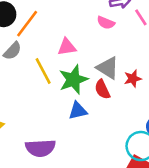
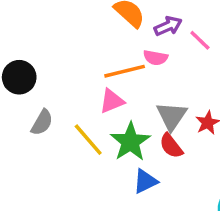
orange line: (27, 24) -> (125, 71), moved, turned 52
gray triangle: (108, 68) -> (172, 116), turned 45

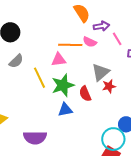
gray triangle: (172, 116) -> (100, 72), moved

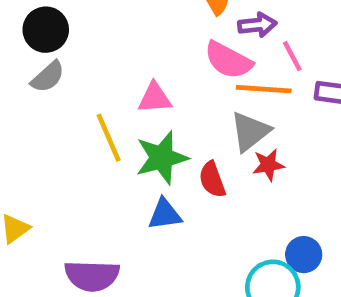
pink semicircle: (90, 42) -> (228, 60), size x1.5
orange line: (70, 45) -> (264, 89), moved
gray semicircle: (16, 61) -> (48, 77), moved

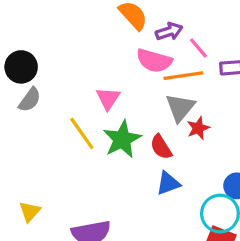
pink triangle: (155, 98) -> (108, 98), turned -40
blue triangle: (165, 214) -> (168, 183), moved

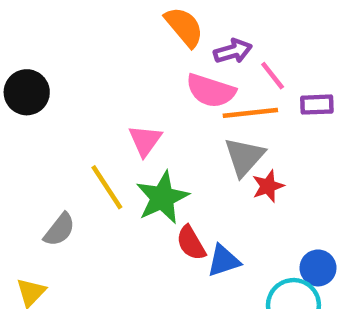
gray semicircle: (30, 100) -> (59, 230), moved
red semicircle: (161, 147) -> (191, 243), moved

